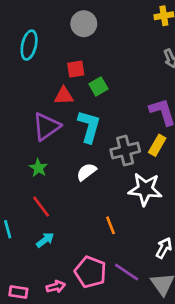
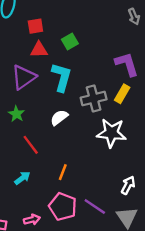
red square: (76, 69) -> (35, 26), moved
red line: (41, 207) -> (31, 145), moved
orange line: (110, 225) -> (63, 172), moved, turned 42

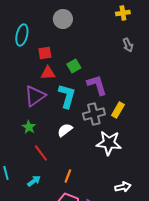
purple L-shape: (127, 64) -> (97, 85), moved
white arrow: (128, 185) -> (123, 187), turned 49

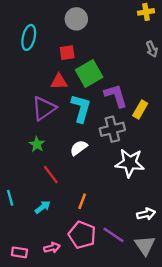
red square: (45, 53) -> (67, 53), moved
green square: (74, 66) -> (89, 73), size x1.6
yellow rectangle: (118, 110) -> (140, 109), moved

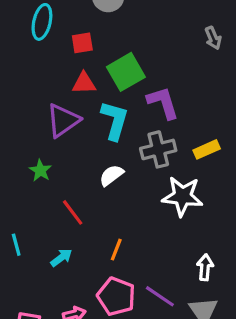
red square: (67, 53) -> (82, 43), moved
yellow rectangle: (140, 109) -> (207, 149), moved, turned 36
green star: (37, 144) -> (40, 170), moved
white arrow: (146, 214) -> (205, 267), turned -72

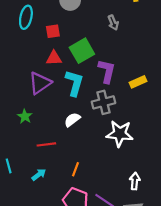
gray arrow: (213, 38) -> (113, 23), moved
purple L-shape: (163, 103) -> (107, 71), turned 30
yellow rectangle: (207, 149) -> (138, 82), moved
red line: (73, 212) -> (46, 144), turned -60

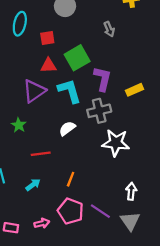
cyan L-shape: (74, 83) -> (69, 91), turned -32

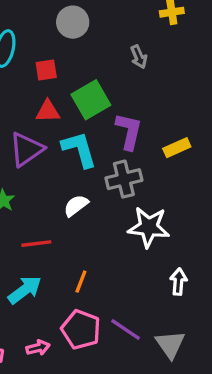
cyan arrow: (33, 185) -> (25, 290), size x1.5
white arrow: (131, 191) -> (178, 282), moved

